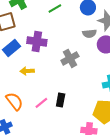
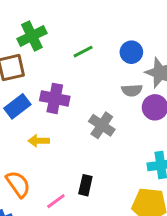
gray cross: (70, 58) -> (102, 125), turned -30
pink line: (41, 103) -> (56, 201), moved

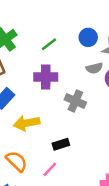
purple cross: (55, 98) -> (46, 77), moved
yellow arrow: (39, 141) -> (27, 123), size x1.5
black rectangle: (85, 185) -> (61, 144), moved, turned 70

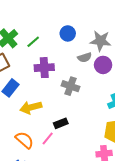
blue circle: (88, 37) -> (68, 33), moved
green line: (49, 44) -> (33, 42), moved
pink line: (50, 169) -> (48, 139), moved

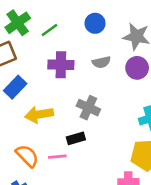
gray semicircle: (85, 57) -> (101, 62), moved
gray cross: (70, 86) -> (88, 108), moved
pink line: (48, 139) -> (57, 157), turned 40

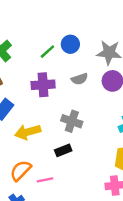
green line: (50, 30) -> (47, 52), moved
orange semicircle: (27, 156) -> (21, 170), turned -85
pink line: (57, 157) -> (45, 180), moved

